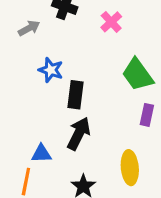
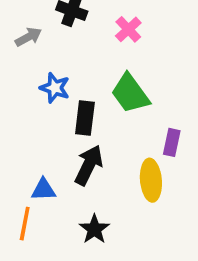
green trapezoid: (138, 75) -> (130, 93), moved
yellow ellipse: (130, 168) -> (151, 180), moved

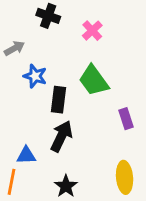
gray arrow: (28, 37) -> (14, 48), moved
purple rectangle: (172, 142) -> (126, 119), turned -30
yellow ellipse: (151, 180) -> (125, 177), moved

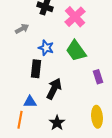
pink cross: (92, 31) -> (75, 17), size x1.5
blue star: (35, 76) -> (46, 48), moved
black rectangle: (58, 100) -> (36, 69), moved

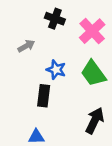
black arrow: (54, 89) -> (95, 121), moved

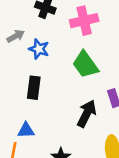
pink cross: (92, 31) -> (84, 21), turned 30
blue star: (56, 70) -> (39, 49), moved

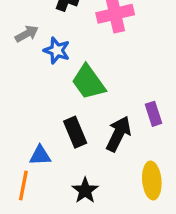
green trapezoid: (85, 64) -> (88, 82), moved
black rectangle: (34, 88) -> (75, 132), moved, turned -30

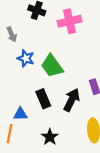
gray arrow: (27, 34) -> (12, 34), turned 96
blue star: (57, 50) -> (26, 58), moved

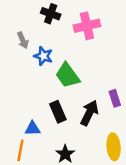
blue star: (26, 58) -> (43, 56), moved

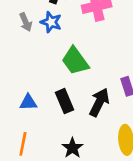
blue star: (43, 56) -> (51, 22), moved
blue triangle: (32, 129) -> (28, 102), moved

